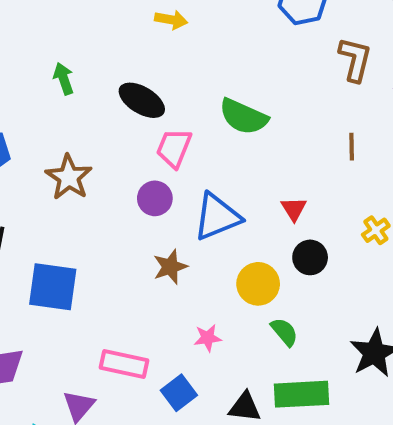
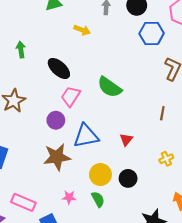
black circle: (310, 257) -> (128, 178), moved
brown star: (170, 267) -> (57, 157), size x1.5
green semicircle: (284, 332) -> (98, 199), moved

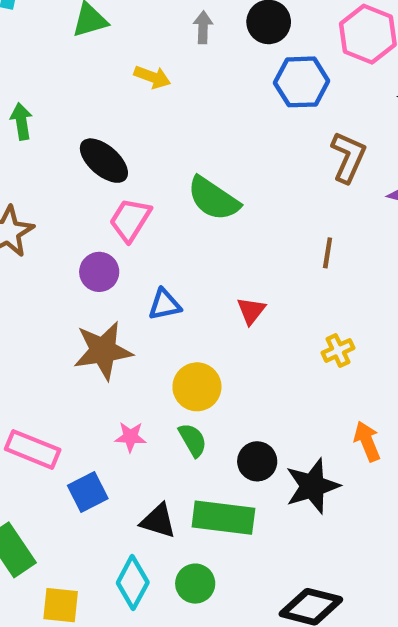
blue triangle: (86, 136) -> (165, 305), size x0.6
black circle: (128, 178) -> (257, 461), moved

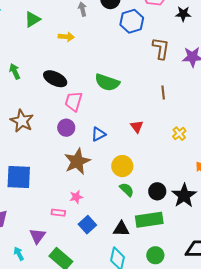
pink star: (130, 437) -> (76, 197), moved
pink rectangle: (33, 449) -> (58, 213), size x0.6
green circle: (195, 584) -> (155, 255), moved

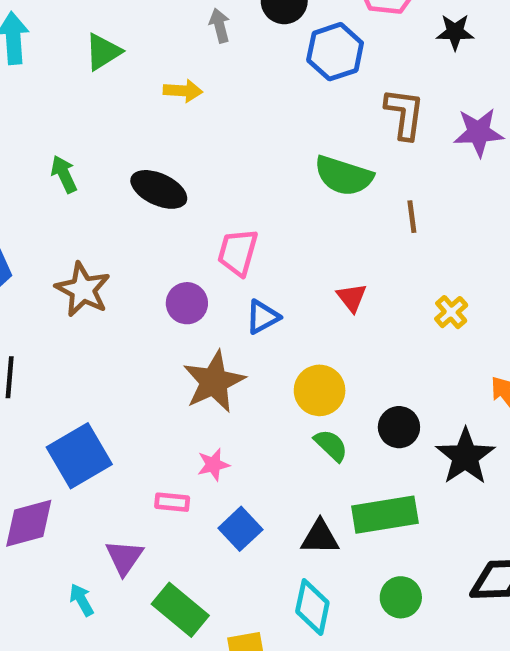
green semicircle: (107, 82) -> (344, 176), moved
pink trapezoid: (74, 101) -> (238, 252), moved
blue square: (19, 177) -> (79, 456), moved, turned -32
black circle: (157, 191) -> (399, 427), moved

